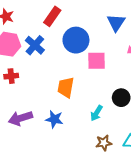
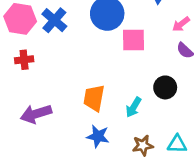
orange trapezoid: (66, 87) -> (94, 98), moved
blue star: (54, 119) -> (98, 136), moved

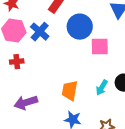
cyan arrow: (134, 107) -> (102, 88), moved

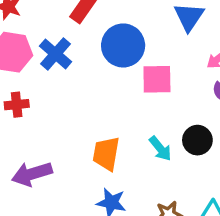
cyan arrow: (102, 88) -> (160, 149), turned -70

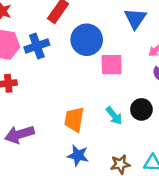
blue cross: (56, 54) -> (37, 46), turned 30

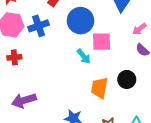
cyan arrow: (114, 116) -> (84, 56), moved
orange trapezoid: (74, 119) -> (99, 88), moved

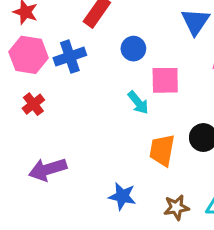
blue circle: (81, 21) -> (133, 49), size x0.6
red cross: (14, 57) -> (33, 104), turned -32

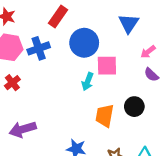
blue circle: (133, 49) -> (84, 43), size x1.6
cyan arrow: (138, 103) -> (88, 81), turned 60

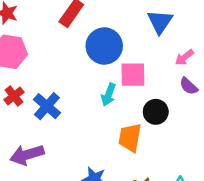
blue cross: (39, 48) -> (47, 106), moved, turned -30
black circle: (134, 107) -> (156, 112), moved

